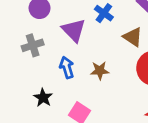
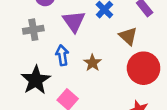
brown star: (100, 71) -> (92, 63), turned 30
black star: (43, 98) -> (36, 80), size x1.6

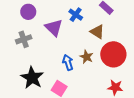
blue arrow: (62, 55) -> (68, 62), moved
brown star: (92, 63) -> (86, 57), moved

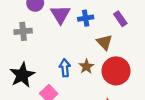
blue cross: (76, 15) -> (86, 18), turned 32
purple triangle: (54, 28) -> (60, 14), moved

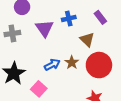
purple triangle: (60, 14) -> (44, 28), moved
blue arrow: (65, 68) -> (52, 65), turned 70

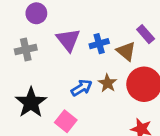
purple rectangle: (100, 17) -> (146, 34), moved
blue cross: (69, 18) -> (99, 44), moved

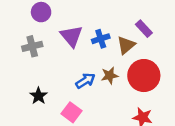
brown triangle: (126, 51) -> (126, 45), turned 42
brown star: (107, 83) -> (110, 76), turned 30
black star: (31, 103) -> (39, 96), size x0.6

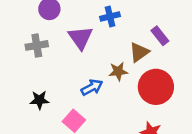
blue cross: (101, 39) -> (110, 16), moved
brown star: (110, 76) -> (118, 71), moved
black star: (39, 96) -> (39, 100), turned 30

